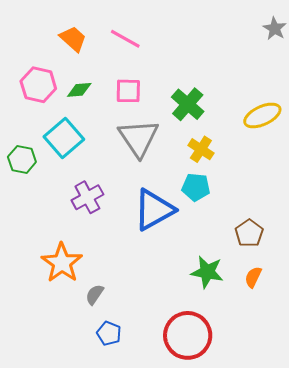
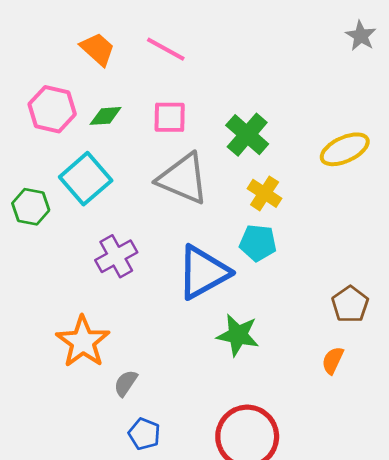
gray triangle: (139, 138) -> (183, 179), turned -33
brown pentagon: (249, 233) -> (350, 304), moved
green star: (207, 272) -> (238, 335), moved

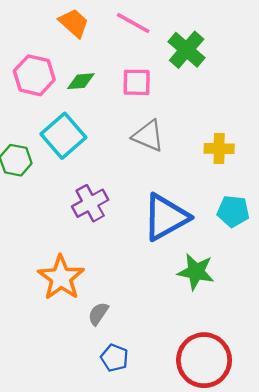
green cross: (247, 135) -> (187, 50), moved
gray triangle: (183, 179) -> (148, 136), size x0.7
yellow cross: (265, 193) -> (219, 149), turned -32
cyan pentagon: (258, 243) -> (233, 211), moved

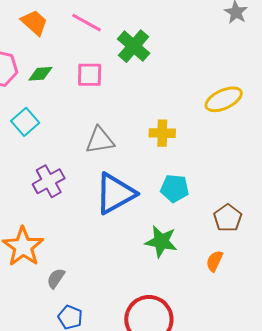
cyan square: (63, 136) -> (25, 122), size x0.7
gray triangle: (148, 136) -> (100, 140), moved, turned -32
green star: (196, 272) -> (161, 242), moved

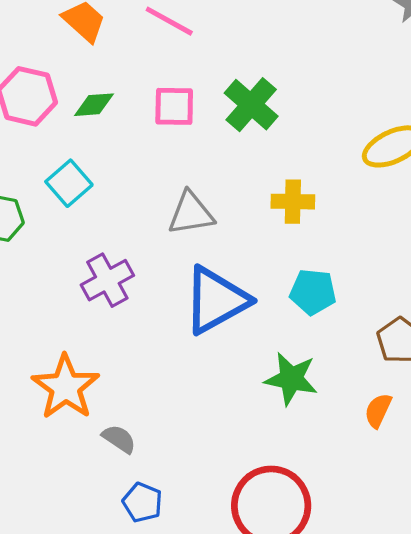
green cross: (134, 46) -> (251, 105), moved
gray semicircle: (56, 278) -> (119, 439), turned 90

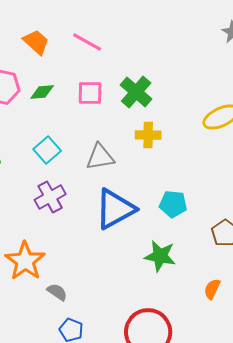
cyan square: (69, 183) -> (47, 150), moved
yellow cross: (293, 202) -> (148, 135), moved
orange semicircle: (378, 410) -> (212, 289), moved

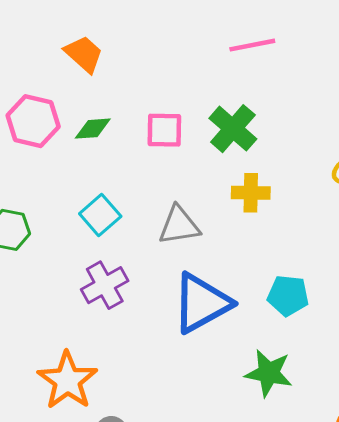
pink line: (87, 42) -> (252, 45), moved, turned -40

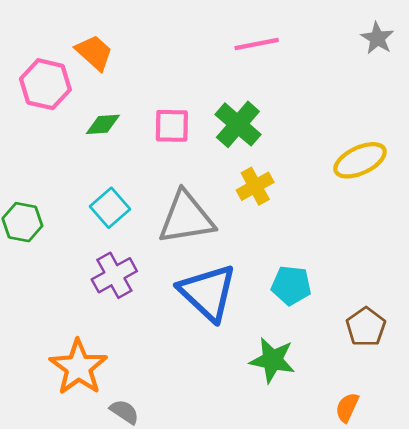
pink hexagon: (33, 121) -> (45, 84), moved
yellow cross: (251, 193) -> (255, 186), turned -30
gray triangle: (179, 225) -> (186, 218), size x1.4
blue triangle: (202, 303) -> (208, 293), turned -48

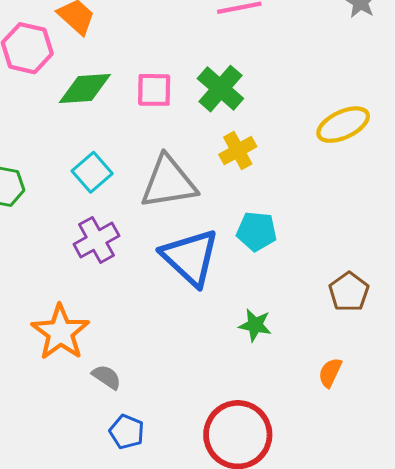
green diamond: (103, 124) -> (85, 89), size x1.5
cyan pentagon: (291, 285) -> (257, 231), moved
green star: (272, 360) -> (255, 325), size x0.7

